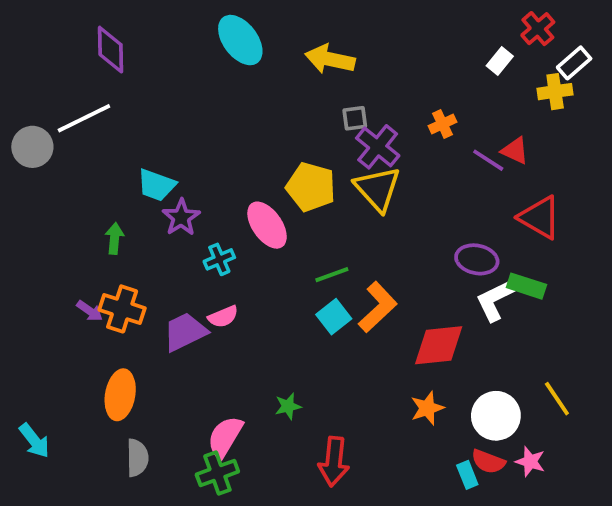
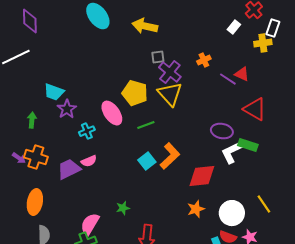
white rectangle: (574, 63) -> (273, 28), turned -30
green line: (332, 275) -> (146, 125), moved

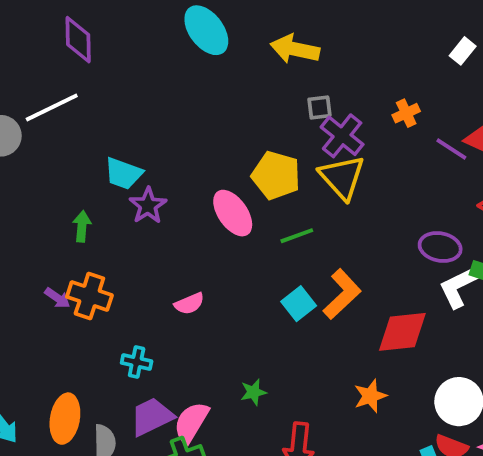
cyan cross: (87, 131) -> (137, 362), moved, turned 35
purple trapezoid: (69, 169) -> (152, 417), moved
orange ellipse: (35, 202) -> (65, 419), moved
orange star: (196, 209) -> (370, 396), moved

